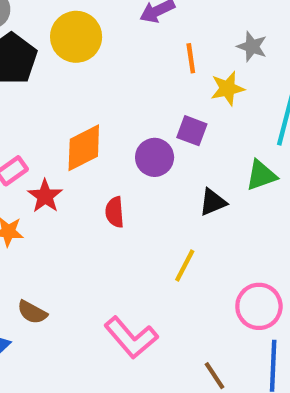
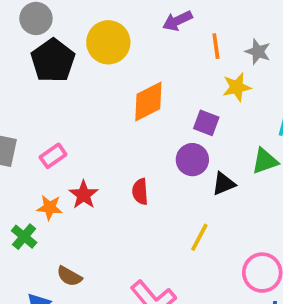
orange line: (191, 58) -> (216, 46), moved
orange diamond: (84, 148) -> (148, 102), moved
purple circle: (155, 157) -> (192, 160), moved
red star: (45, 196) -> (84, 195), moved

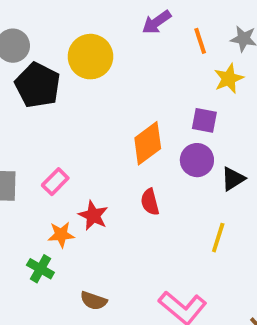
orange diamond: (148, 102) -> (148, 143), moved

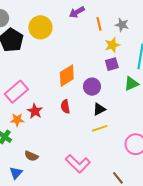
purple square: (204, 120) -> (112, 64), moved, turned -32
black triangle: (233, 179) -> (99, 109), moved
pink rectangle: (55, 182) -> (16, 92), size x1.6
yellow line: (218, 238) -> (100, 128), turned 49

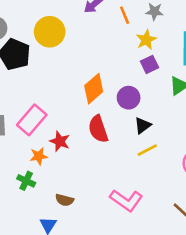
red semicircle: (65, 107) -> (98, 129), size x1.5

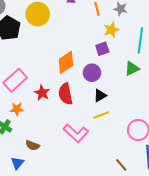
purple square: (150, 64) -> (102, 49), moved
red star: (60, 141) -> (42, 93), moved
pink L-shape: (126, 200) -> (76, 133), moved

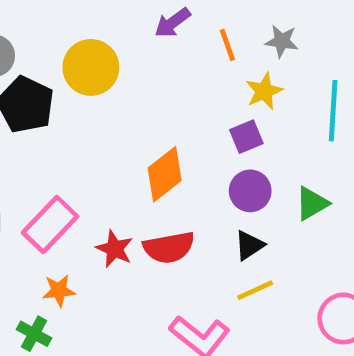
green triangle: (132, 69) -> (312, 203), moved
purple circle: (92, 73) -> (250, 191), moved
red semicircle: (65, 94) -> (169, 247), turned -85

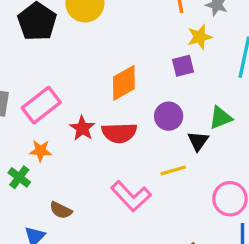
purple circle: (250, 191) -> (169, 116), moved
black triangle: (249, 245) -> (198, 141), moved, turned -30

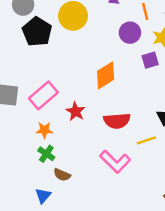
purple circle: (169, 116) -> (130, 33), moved
red semicircle: (119, 133) -> (117, 121), moved
green cross: (19, 177) -> (46, 154), moved

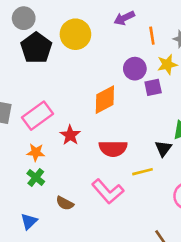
purple circle: (130, 33) -> (135, 69), moved
brown semicircle: (62, 175) -> (65, 203), moved

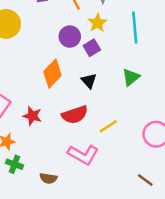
black triangle: (163, 149) -> (89, 81), moved

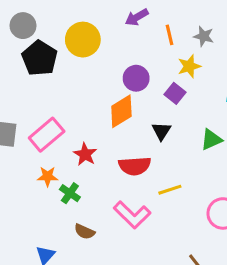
purple circle: (70, 37) -> (136, 78), moved
purple square: (92, 48) -> (175, 93), turned -35
green cross: (15, 164) -> (70, 193), moved

